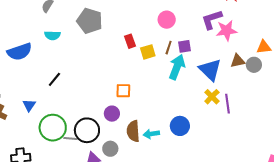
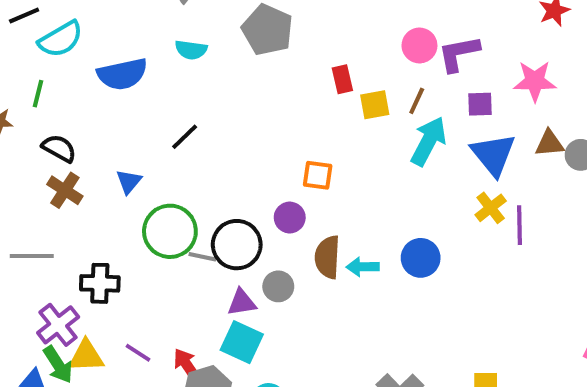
purple L-shape: (212, 20) -> (459, 53), moved
purple square: (185, 46) -> (480, 104), moved

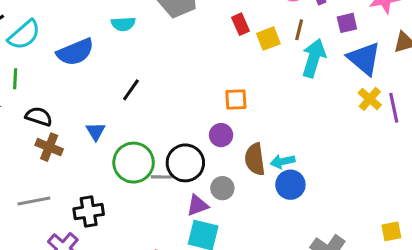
blue circle: (421, 258) -> (290, 185), moved

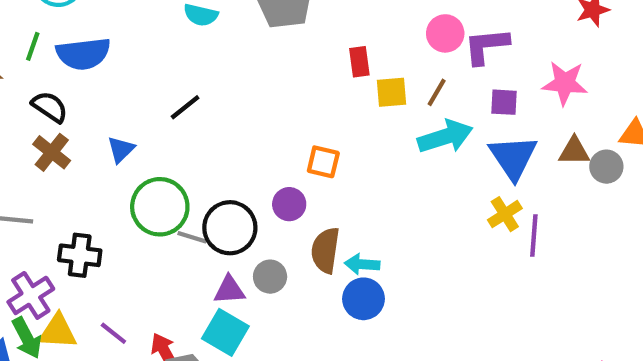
blue semicircle: (75, 52) -> (83, 54), moved
cyan arrow: (314, 58) -> (445, 137), turned 39

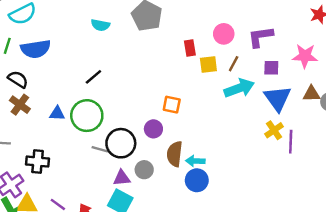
pink circle: (445, 33) -> (224, 34), moved
blue triangle: (121, 149) -> (57, 113), moved, turned 49
green circle: (160, 207) -> (87, 116), moved

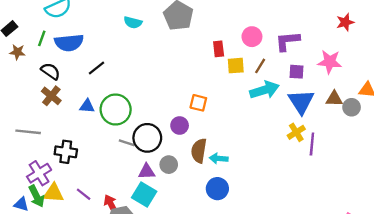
black line: (93, 77) -> (97, 68), moved
blue circle: (197, 180) -> (217, 189), moved

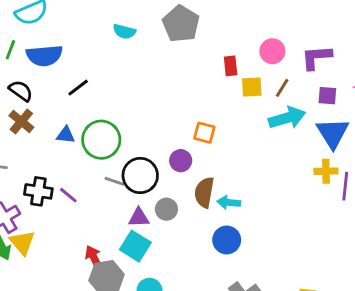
yellow cross: (296, 132) -> (326, 171), turned 30
yellow triangle: (53, 193) -> (22, 243), turned 45
purple line: (84, 194) -> (68, 195), moved

